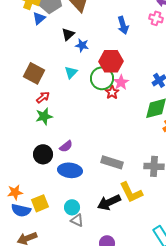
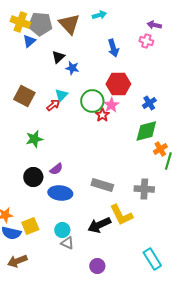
red hexagon: (111, 61) -> (118, 84), moved
red arrow: (43, 97) -> (53, 105), moved

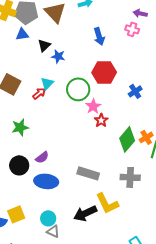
blue triangle: (29, 41) -> (22, 34), moved, turned 32
pink star: (111, 105) -> (93, 106), moved
red star: (102, 115) -> (101, 120), moved
green diamond: (146, 131) -> (127, 139), moved, turned -35

